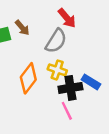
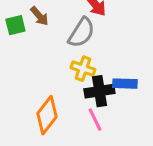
orange diamond: (28, 78) -> (47, 115), moved
blue rectangle: (91, 82) -> (125, 84), turned -30

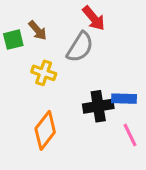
yellow cross: (83, 69) -> (44, 73), moved
pink line: (95, 120) -> (130, 135), moved

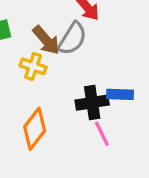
brown arrow: (38, 30) -> (46, 40), moved, size x1.4
pink line: (130, 135) -> (102, 134), moved

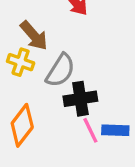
gray semicircle: (72, 39) -> (60, 70), moved
blue rectangle: (120, 94) -> (115, 130), moved

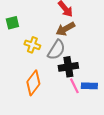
brown arrow: (34, 36) -> (65, 29), moved, turned 102

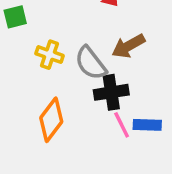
brown arrow: (65, 29) -> (128, 46), moved
gray semicircle: (56, 50) -> (91, 63), turned 110

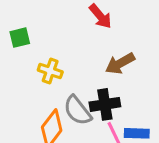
gray semicircle: (91, 63) -> (78, 111), moved

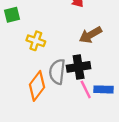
gray semicircle: (78, 111) -> (57, 72), turned 45

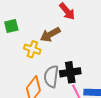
brown arrow: (90, 35) -> (50, 34), moved

